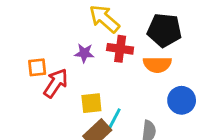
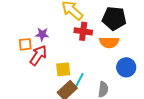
purple star: (84, 53) -> (42, 34), moved

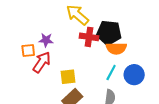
black pentagon: (114, 18) -> (109, 33), moved
cyan line: (79, 80) -> (111, 73), moved

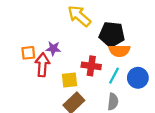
red cross: (89, 37) -> (91, 66), moved
purple star: (46, 40) -> (53, 48), moved
red arrow: (42, 62) -> (42, 65), turned -30

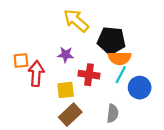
purple star: (53, 48) -> (66, 55), moved
cyan line: (114, 76) -> (121, 75), moved

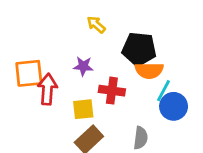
yellow arrow: (76, 21) -> (96, 25), size x0.6
orange square: (21, 61) -> (29, 73), size x1.5
cyan line: (121, 75) -> (164, 91), moved

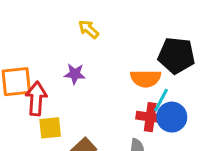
black pentagon: (139, 49) -> (176, 55), moved
red cross: (112, 91) -> (150, 117), moved
yellow square: (83, 109) -> (50, 128), moved

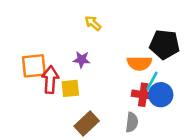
yellow square: (50, 128) -> (70, 88), moved

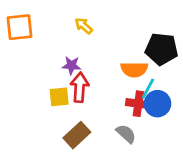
orange square: (34, 66) -> (19, 27), moved
red arrow: (50, 80) -> (80, 87), moved
gray semicircle: (132, 122) -> (126, 134), turned -54

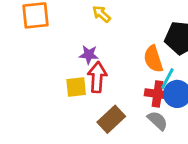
orange semicircle: (134, 69) -> (153, 59), turned 72
gray semicircle: (126, 134) -> (158, 121), moved
brown rectangle: (77, 135) -> (111, 119), moved

